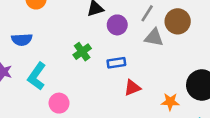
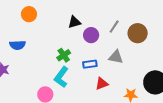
gray triangle: (154, 37) -> (116, 57), moved
cyan L-shape: (37, 76) -> (61, 77), moved

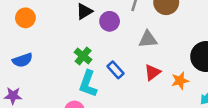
blue rectangle: (90, 64) -> (115, 70), moved, turned 72
red triangle: (102, 84) -> (152, 72), moved

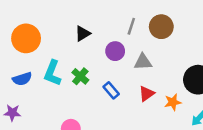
orange circle: (25, 18) -> (26, 38), size x1.5
purple circle: (110, 21) -> (115, 51), moved
cyan L-shape: (88, 84) -> (52, 73), moved

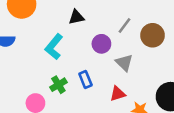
gray triangle: (143, 62) -> (124, 63), turned 30
cyan L-shape: (52, 73) -> (54, 47), moved
green cross: (80, 76) -> (58, 85), moved

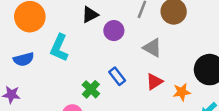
purple circle: (101, 44) -> (114, 31), moved
cyan L-shape: (54, 47) -> (59, 48), moved

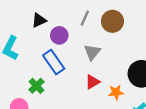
gray triangle: (152, 48) -> (92, 52), turned 36
blue rectangle: (117, 76) -> (54, 62), moved, size x1.5

